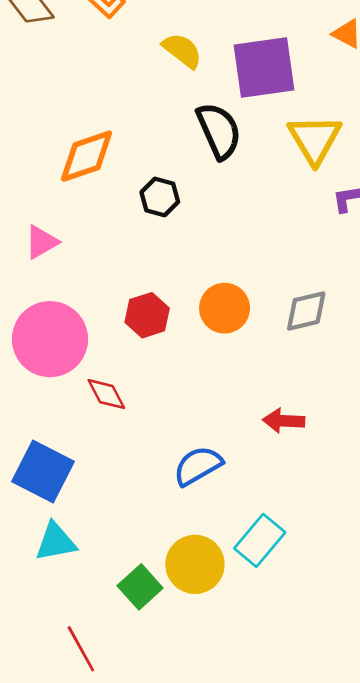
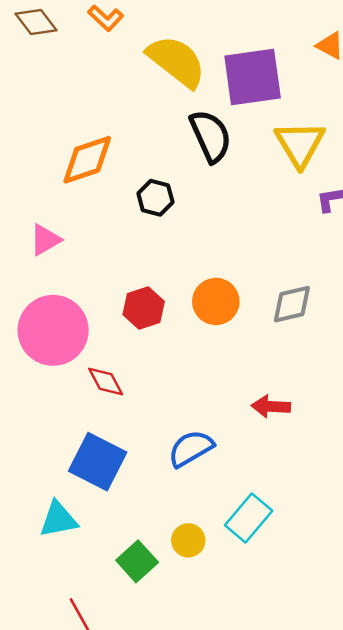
yellow semicircle: (182, 51) -> (176, 61), size x1.6
blue square: (43, 471) -> (98, 462), moved
yellow circle: (195, 564) -> (188, 540), size x0.6

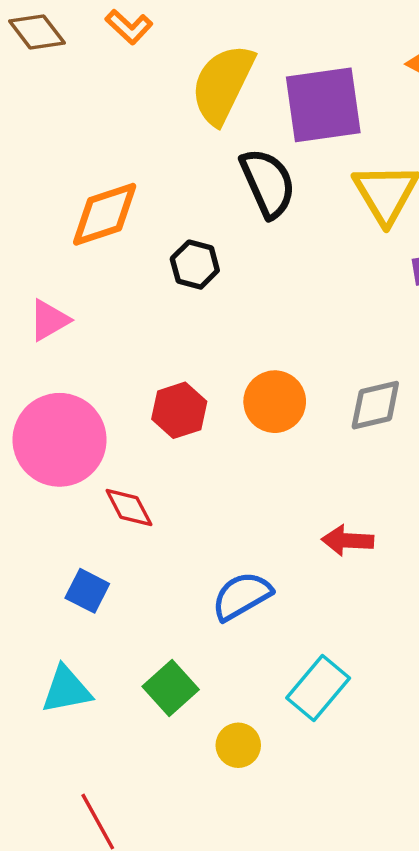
yellow semicircle: (176, 61) -> (223, 84), turned -102
blue square: (98, 462) -> (87, 591), moved, size x0.6
yellow circle: (188, 540) -> (238, 745), moved
green square: (137, 561) -> (171, 688), moved

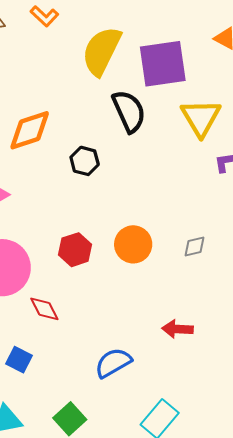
gray diamond: (375, 405) -> (194, 247), size x0.7

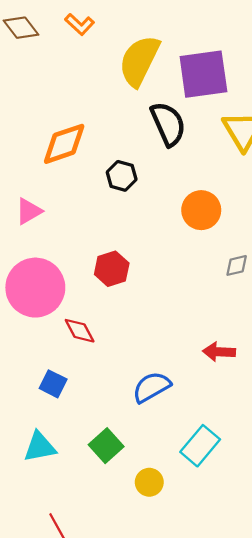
orange circle: (133, 244) -> (201, 210), moved

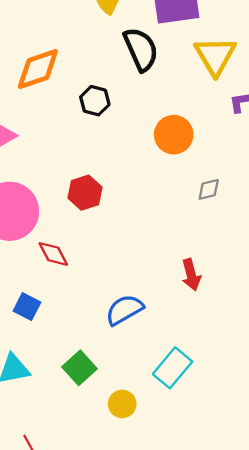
red arrow: (219, 352) -> (191, 275), turned -108

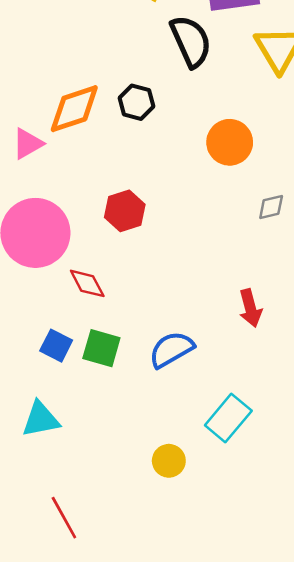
orange diamond: (38, 69) -> (74, 109), moved
green square: (80, 368) -> (101, 348), moved, turned -32

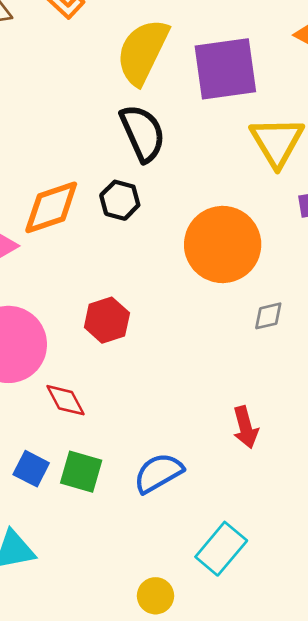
black semicircle: (191, 41) -> (143, 133), moved
orange circle: (230, 142) -> (223, 244), size x1.5

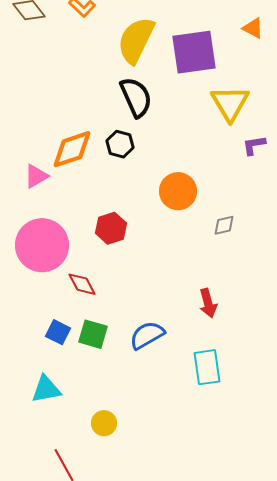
orange circle: (223, 244) -> (178, 191), moved, size x0.7
cyan rectangle: (221, 549) -> (207, 367), moved, turned -48
yellow circle: (155, 596) -> (104, 423), moved

